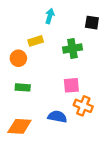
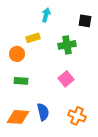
pink square: (71, 85) -> (66, 79), turned -35
orange cross: (83, 106) -> (77, 116), moved
blue semicircle: (57, 117) -> (43, 112), moved, turned 66

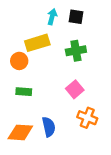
black square: (85, 21) -> (76, 17), moved
yellow rectangle: (33, 38) -> (37, 43), size x1.5
orange cross: (77, 116) -> (87, 118), moved

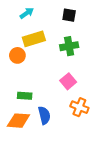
cyan arrow: (52, 17) -> (27, 13), moved, turned 40
green rectangle: (24, 92) -> (25, 96), moved

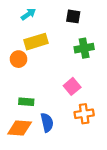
green cross: (69, 46) -> (84, 48), moved
orange cross: (79, 107) -> (84, 114), turned -30

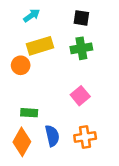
green cross: (84, 48) -> (81, 48), moved
orange cross: (84, 114) -> (85, 137), moved
orange diamond: (20, 128) -> (22, 142), turned -65

